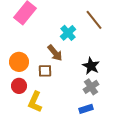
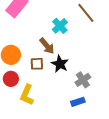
black star: (91, 66) -> (60, 64), moved

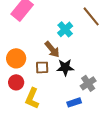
black star: (60, 64) -> (65, 67), turned -30
blue rectangle: (78, 102) -> (74, 102), moved

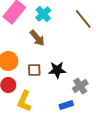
cyan cross: (65, 29) -> (43, 14), moved
brown arrow: (52, 49) -> (37, 38), moved

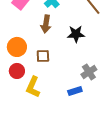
brown arrow: (37, 38) -> (46, 24), turned 48
black star: (57, 70) -> (76, 34), moved

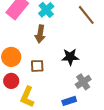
black star: (76, 34) -> (70, 57), moved

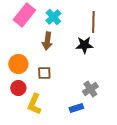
brown line: (86, 15) -> (93, 22), turned 40
black star: (70, 57) -> (84, 45), moved

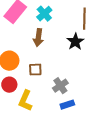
black star: (84, 45) -> (75, 42), turned -30
gray cross: (90, 89) -> (60, 86), moved

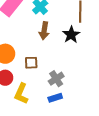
brown arrow: (38, 38) -> (44, 31), moved
blue rectangle: (67, 105) -> (55, 98), moved

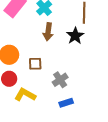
yellow L-shape: (21, 94) -> (25, 95), turned 95
blue rectangle: (55, 98) -> (66, 103), moved

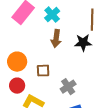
black star: (75, 36) -> (83, 43), turned 30

